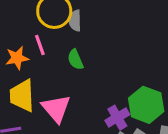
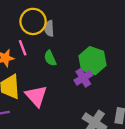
green hexagon: (146, 105) -> (93, 61), moved
purple cross: (117, 118) -> (83, 78), moved

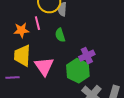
green hexagon: (93, 61) -> (78, 71), moved

